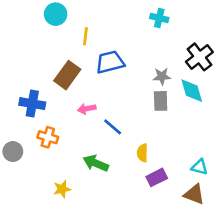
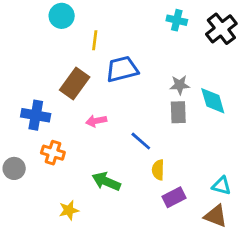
black cross: (199, 57) -> (221, 29), moved
blue line: (113, 127) -> (141, 141), moved

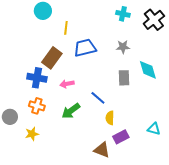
gray star: (180, 85) -> (123, 47), moved
blue cross: (36, 115) -> (37, 78), moved
green arrow: (106, 181) -> (71, 111), moved, turned -60
yellow star: (69, 210) -> (32, 134), moved
brown triangle: (216, 216) -> (102, 150), moved

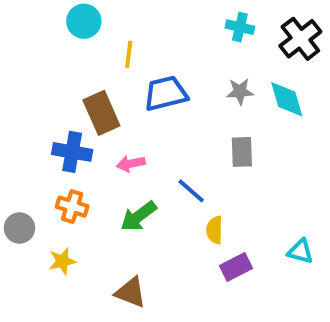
brown rectangle: (52, 58) -> (101, 113), turned -60
cyan diamond: (148, 70) -> (287, 99), moved
brown triangle: (102, 150) -> (131, 292), moved

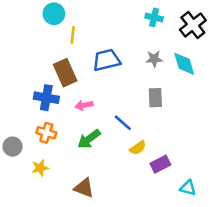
yellow line: (129, 54) -> (73, 35), moved
yellow semicircle: (215, 230) -> (138, 148), turned -126
cyan triangle: (300, 251) -> (188, 188), moved
purple rectangle: (236, 267) -> (160, 164), moved

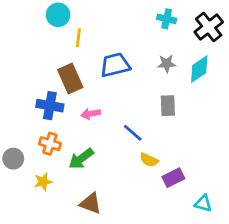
cyan diamond: (184, 64) -> (199, 69), turned 72
green arrow: (89, 139) -> (81, 159), moved
yellow semicircle: (138, 148) -> (149, 160), turned 60

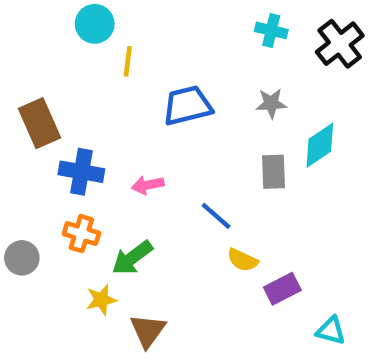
cyan diamond: (199, 69) -> (320, 145), moved
brown rectangle: (70, 79) -> (39, 123), moved
yellow star: (43, 182) -> (101, 300), moved
brown triangle: (91, 203) -> (148, 331), turned 45

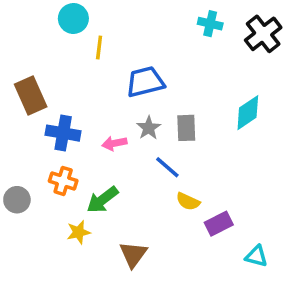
gray star: (271, 103) -> (149, 128), moved, turned -30
gray rectangle: (273, 172) -> (186, 128), moved
brown triangle: (148, 331) -> (133, 254), moved

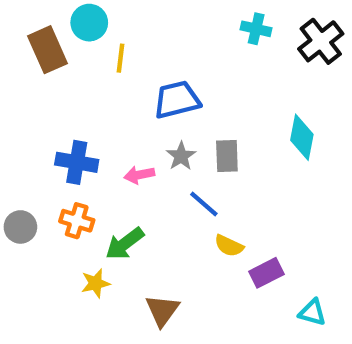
brown rectangle: (31, 95) -> (48, 50), moved
cyan diamond: (248, 113) -> (302, 137), turned -45
gray circle: (17, 200) -> (20, 227), moved

